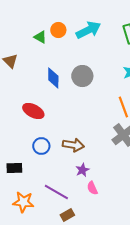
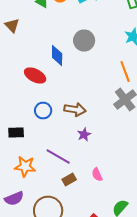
blue diamond: (53, 78) -> (57, 56), moved
pink semicircle: (92, 188) -> (97, 174), moved

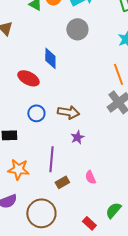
gray circle: (84, 40) -> (77, 29), moved
purple line: (58, 156) -> (51, 159), turned 65

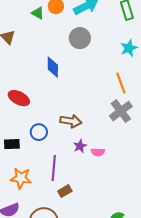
red ellipse: (28, 78) -> (19, 98), moved
blue circle: (36, 113) -> (39, 132), moved
pink semicircle: (90, 177) -> (98, 152), moved, turned -64

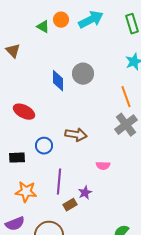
gray circle: (80, 38) -> (83, 74), moved
purple star: (80, 146) -> (85, 193), moved

